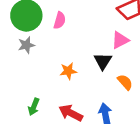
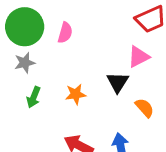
green arrow: (34, 107) -> (34, 97), moved

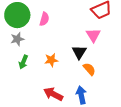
pink triangle: (139, 57) -> (93, 35), turned -35
orange semicircle: (145, 108) -> (89, 69), moved

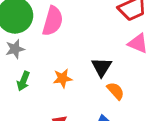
pink semicircle: (44, 19) -> (53, 21), size x1.5
pink triangle: (93, 35) -> (138, 43), moved, turned -35

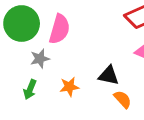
gray star: (15, 49) -> (40, 59), moved
black triangle: (102, 67) -> (109, 75), turned -50

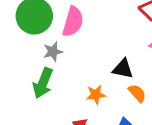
orange star: (69, 87) -> (96, 95), moved
green arrow: (30, 89) -> (43, 83), size x1.5

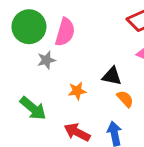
green arrow: (43, 83) -> (33, 108), moved, turned -72
orange star: (96, 95) -> (77, 91), moved

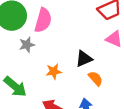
black triangle: (112, 76) -> (84, 59), turned -36

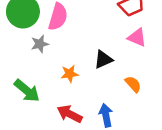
orange semicircle: (96, 78) -> (133, 84), moved

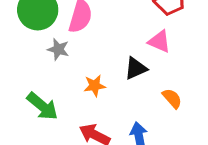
pink triangle: (137, 37) -> (159, 41), moved
gray star: (40, 44) -> (58, 49), turned 30

